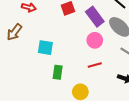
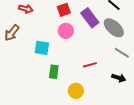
pink circle: (95, 40) -> (66, 31), moved

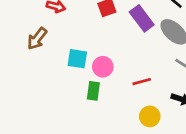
pink circle: (66, 31) -> (103, 67), moved
yellow circle: (76, 91) -> (150, 116), moved

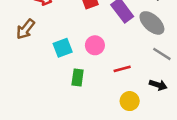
cyan square: (77, 59) -> (63, 48), turned -30
pink circle: (103, 67) -> (95, 45), moved

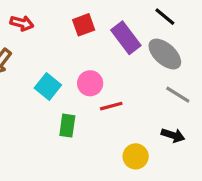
cyan square: (63, 48) -> (48, 87), turned -30
red line: (122, 69) -> (111, 106), moved

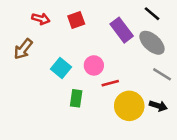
red square: (84, 25) -> (76, 20), moved
yellow circle: (136, 156) -> (129, 106), moved, size x1.5

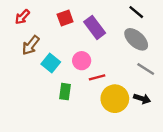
red arrow: (41, 19) -> (22, 17), moved, turned 119
purple rectangle: (122, 30) -> (95, 27), moved
brown arrow: (23, 49) -> (31, 45), moved

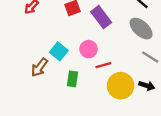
brown arrow: (31, 45) -> (39, 67), moved

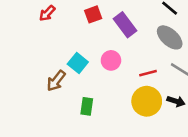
red line: (103, 65) -> (148, 73), moved
green rectangle: (73, 79) -> (87, 106), moved

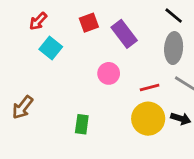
gray ellipse: (170, 37) -> (174, 48), turned 52
cyan square: (78, 63) -> (51, 48), moved
brown arrow: (56, 81) -> (22, 107), moved

